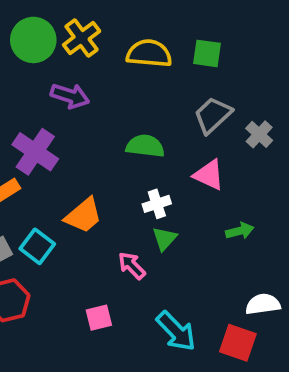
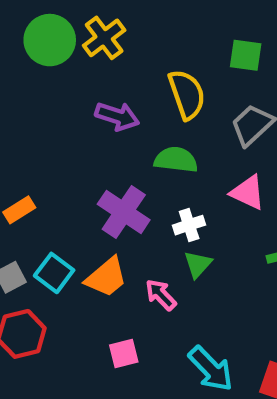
yellow semicircle: (149, 53) -> (187, 94), moved, turned 66
purple arrow: (70, 96) -> (117, 116), moved
purple cross: (35, 152) -> (124, 212), moved
orange trapezoid: (84, 215) -> (106, 277), moved

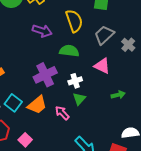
purple cross: (124, 212) -> (45, 75), turned 30
pink square: (124, 354) -> (25, 140), moved, turned -32

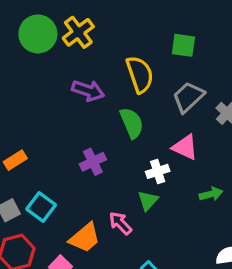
green semicircle: (69, 51) -> (132, 123), turned 60
purple cross: (45, 75) -> (93, 162), size x0.7
white cross: (75, 81) -> (158, 171), moved
orange trapezoid: (37, 105) -> (85, 238), moved

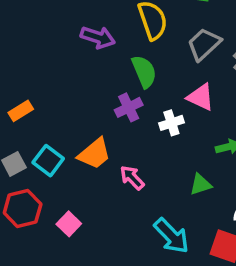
purple cross: (93, 162) -> (129, 107), moved
green triangle: (148, 201) -> (201, 185), moved, turned 30
orange trapezoid: (85, 238) -> (94, 154), moved

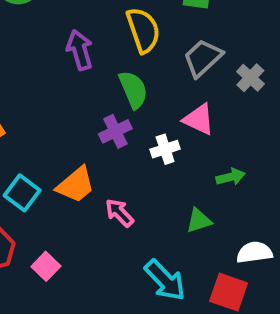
purple arrow: (98, 37) -> (80, 50), turned -124

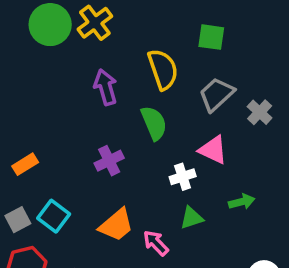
purple cross: (115, 131) -> (109, 161), moved
orange trapezoid: (76, 185) -> (116, 225), moved
pink arrow: (119, 213) -> (156, 243), moved
green triangle: (199, 221) -> (192, 218), moved

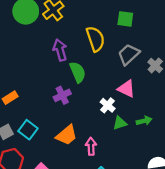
green semicircle: (154, 123) -> (78, 72), moved
white cross: (183, 177) -> (108, 105), turned -32
green triangle: (192, 218) -> (120, 123), moved
pink arrow: (156, 243) -> (91, 146), turned 42

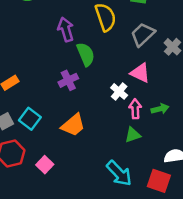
green triangle: (120, 123) -> (133, 135), moved
pink arrow: (91, 146) -> (135, 109), moved

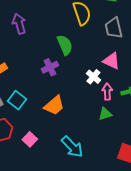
purple arrow: (66, 29) -> (19, 24), moved
gray trapezoid: (143, 34) -> (114, 28), turned -60
cyan arrow: (119, 173) -> (72, 147), moved

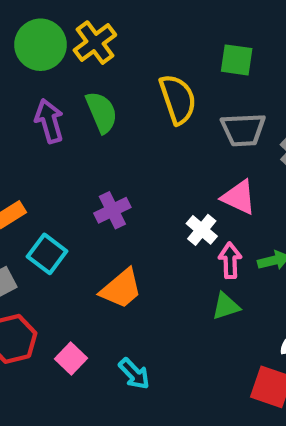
gray trapezoid: (114, 28) -> (243, 130), turned -80
green semicircle: (65, 45) -> (102, 112), moved
cyan square: (17, 100) -> (47, 254), moved
cyan arrow: (72, 147) -> (134, 374), moved, size x0.7

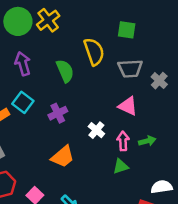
green semicircle: (102, 112) -> (65, 71), moved
white cross: (202, 230) -> (96, 130), moved
cyan square: (47, 254) -> (23, 102), moved

